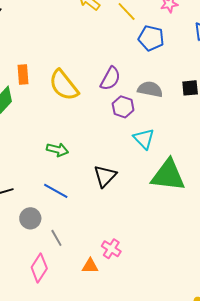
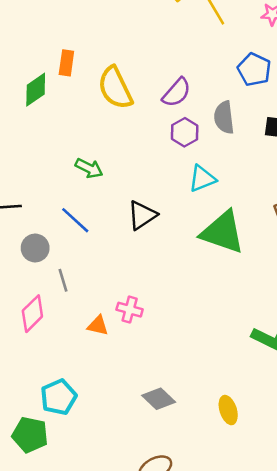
blue pentagon: (151, 38) -> (254, 70), moved
gray semicircle: (150, 89) -> (224, 117), turned -120
cyan triangle: (144, 139) -> (202, 179), turned 40
pink cross: (111, 249) -> (130, 310), turned -30

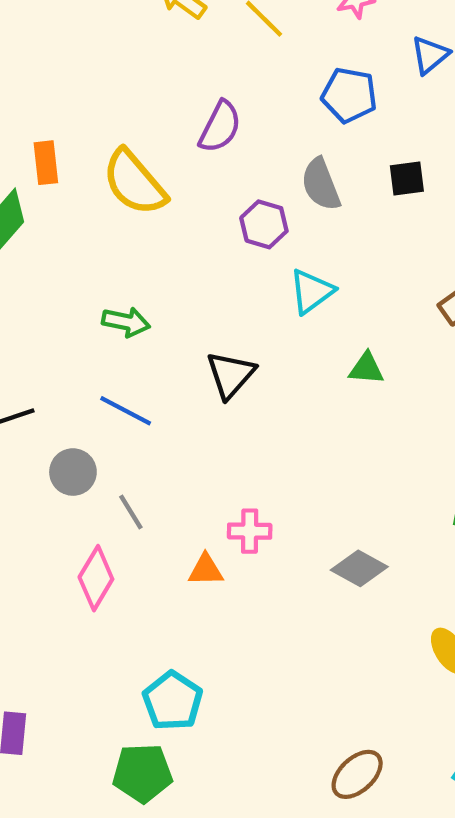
purple semicircle: (177, 93) -> (220, 127), moved
green triangle: (223, 232) -> (366, 368), size x0.5
gray diamond: (159, 399) -> (359, 568), moved

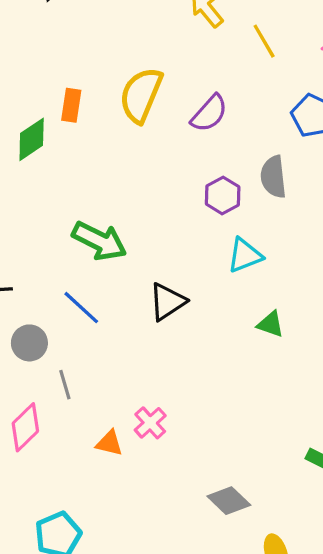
yellow semicircle: (134, 183) -> (141, 95), moved, turned 48
green arrow: (126, 322) -> (99, 241), size x1.5
pink cross: (250, 531) -> (150, 423), turned 32
gray diamond: (359, 568) -> (229, 501), moved

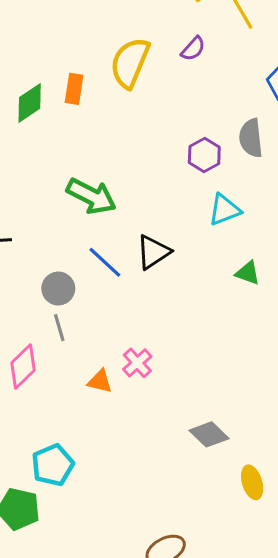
orange rectangle: (71, 105) -> (74, 89), moved
purple semicircle: (209, 113) -> (193, 49), moved, size x0.7
blue line: (81, 308) -> (105, 262), moved
gray circle: (29, 343) -> (58, 289), moved

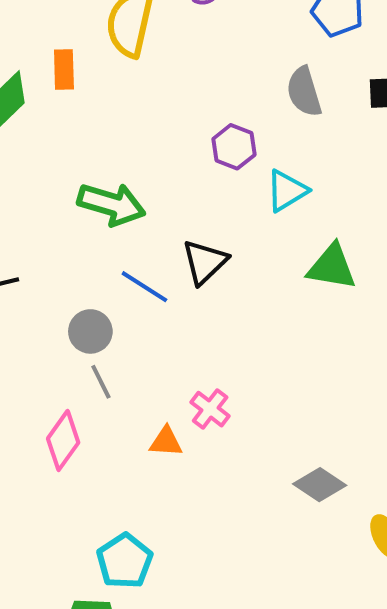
purple hexagon: (204, 155) -> (234, 147), moved
green triangle: (248, 273) -> (332, 267), size x1.5

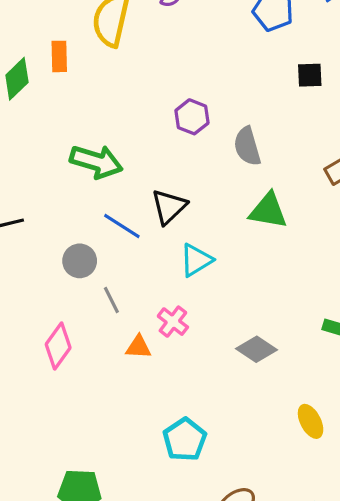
gray semicircle: (304, 92) -> (247, 146), moved
cyan triangle: (287, 191) -> (196, 260), moved
gray line: (101, 382) -> (111, 300), moved
gray diamond: (320, 485) -> (257, 349), moved
cyan pentagon: (125, 561) -> (185, 440), moved

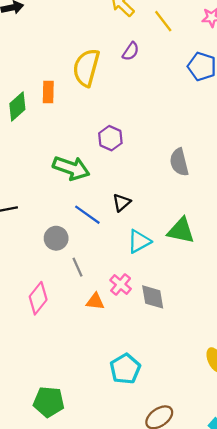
purple hexagon: (192, 117) -> (110, 138), moved
black triangle: (169, 207) -> (121, 203), size x0.7
green triangle: (268, 211) -> (181, 231), moved
gray diamond: (257, 349) -> (153, 297), moved, turned 44

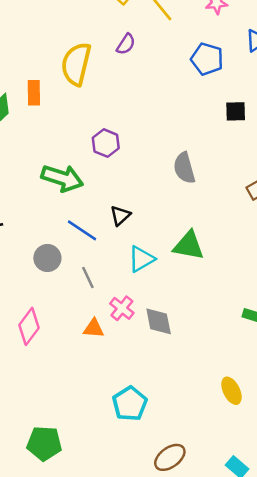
gray line: (77, 267) -> (88, 277), moved

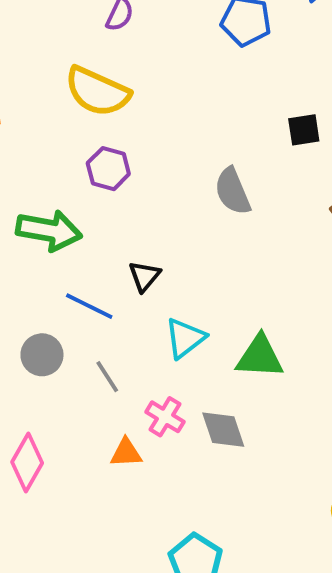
yellow semicircle: (76, 64) -> (97, 91), moved, turned -72
black square: (236, 111) -> (304, 130), moved
green triangle: (189, 246) -> (260, 357), moved

